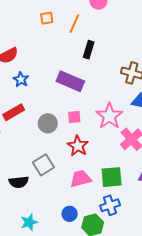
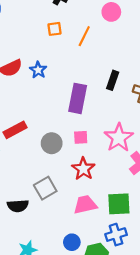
black rectangle: (89, 50) -> (113, 80), moved
blue star: (21, 79) -> (38, 70), moved
purple rectangle: (70, 81) -> (78, 98), turned 76

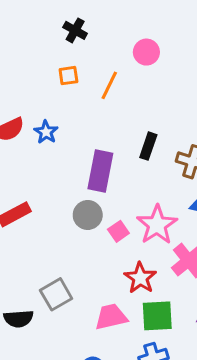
pink square: (81, 137) -> (118, 231), moved, turned -32
gray circle: (52, 143) -> (88, 215), moved
red star: (83, 169) -> (140, 278), moved

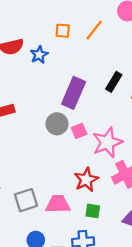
orange square: (68, 76) -> (63, 31), moved
pink square: (118, 231) -> (79, 131), moved
gray square: (56, 294) -> (26, 200), moved
green square: (157, 316) -> (93, 211), size x0.6

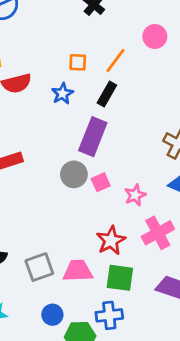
blue star: (39, 55) -> (62, 94), moved
black rectangle: (114, 82) -> (107, 94), moved
pink star: (107, 142) -> (135, 195), size x0.6
green square: (93, 211) -> (120, 278), size x1.5

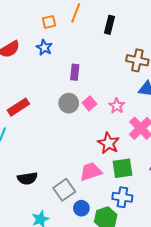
black rectangle: (107, 94) -> (110, 25), moved
purple rectangle: (93, 137) -> (75, 72), size x0.6
gray square: (39, 267) -> (64, 190), moved
blue cross: (109, 315) -> (122, 197), turned 30

